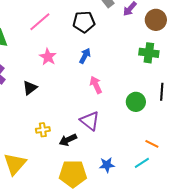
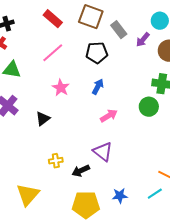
pink arrow: (96, 85) -> (109, 116), turned 84
green circle: (136, 102) -> (149, 107), moved

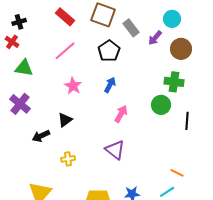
black pentagon: (97, 53) -> (109, 51), turned -30
pink arrow: (109, 116) -> (121, 114), turned -30
black triangle: (43, 119) -> (65, 120), moved
black arrow: (81, 171) -> (41, 136), moved

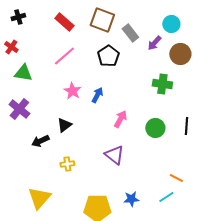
black cross: (19, 22) -> (18, 17), moved
green cross: (174, 82) -> (162, 84), moved
blue arrow: (110, 85) -> (97, 95), moved
green circle: (161, 105) -> (155, 128), moved

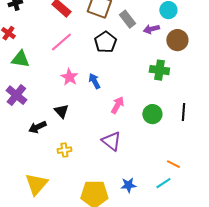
purple arrow: (154, 43) -> (151, 29), turned 35
blue arrow: (97, 95) -> (94, 81), turned -56
black triangle: (64, 125) -> (61, 111), turned -35

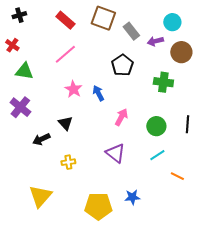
black pentagon: (105, 42) -> (122, 65), moved
cyan line: (163, 183) -> (157, 155), moved

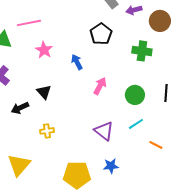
pink line: (65, 54) -> (29, 23), moved, turned 30
pink star: (73, 89) -> (44, 50), moved
purple triangle: (115, 153) -> (104, 131), moved

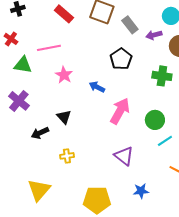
blue arrow: (77, 62) -> (97, 87), turned -35
pink arrow: (100, 86) -> (120, 111), size x1.5
cyan line: (136, 124) -> (165, 141), moved
blue star: (111, 166) -> (141, 191), moved

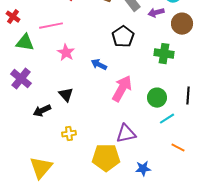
purple triangle: (124, 156) -> (126, 134), turned -50
yellow pentagon: (97, 200) -> (106, 158), moved

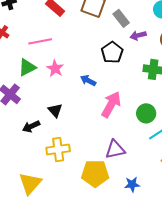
purple arrow: (156, 13) -> (138, 35), moved
green triangle: (25, 43) -> (27, 67), moved, turned -36
yellow cross: (69, 134) -> (58, 149), size x1.6

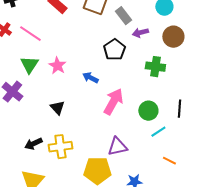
pink line: (40, 41) -> (30, 34), moved, turned 45
green triangle: (27, 67) -> (29, 65), turned -30
black arrow: (31, 126) -> (33, 144), moved

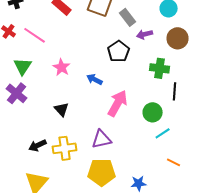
green triangle: (29, 65) -> (23, 66), moved
black line: (179, 109) -> (175, 91), moved
purple triangle: (117, 147) -> (102, 139), moved

